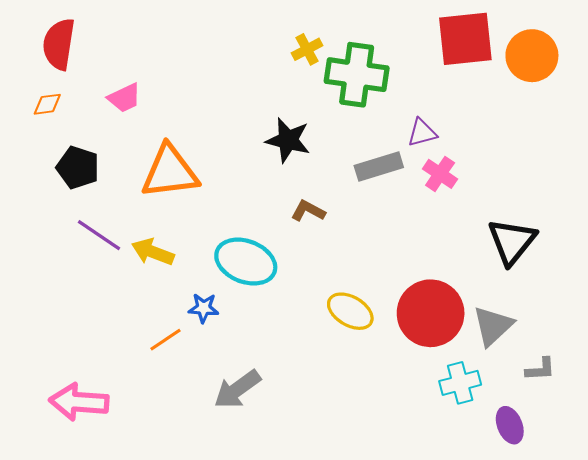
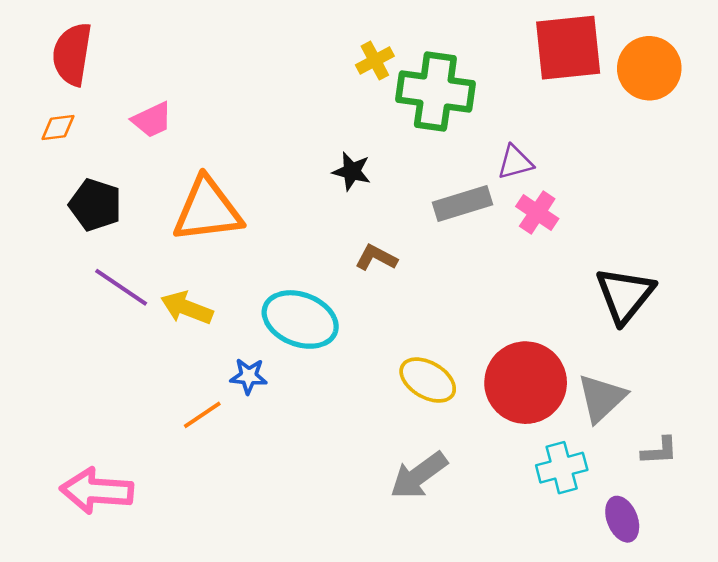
black star: (288, 140) -> (352, 171), size x0.7
gray arrow: (237, 389) -> (419, 475), moved

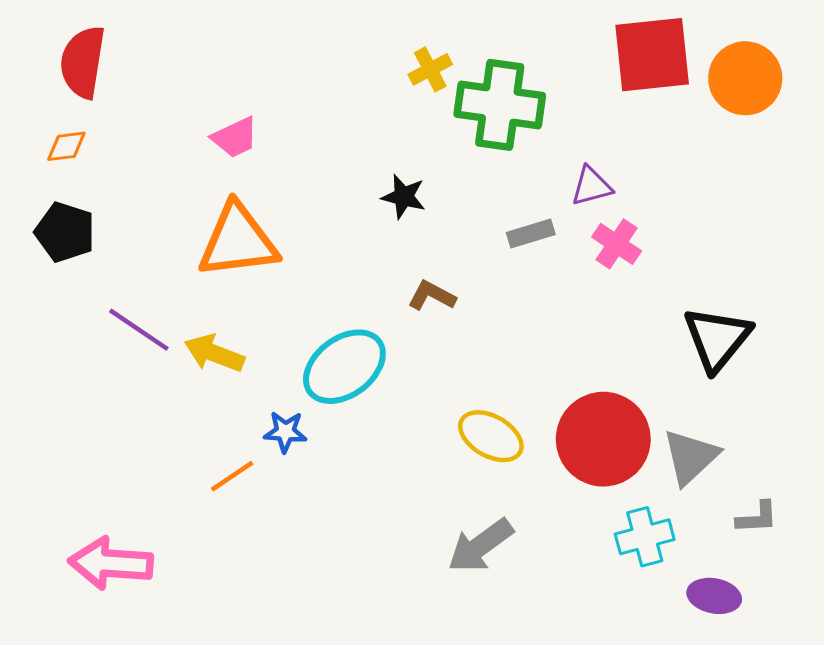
pink trapezoid: (152, 120) -> (235, 137), moved
gray rectangle: (462, 204) -> (531, 234), size x0.7
black pentagon: (95, 205) -> (65, 232), moved
cyan ellipse: (300, 319) -> (344, 367), turned -58
purple ellipse: (622, 519) -> (714, 596), turned -57

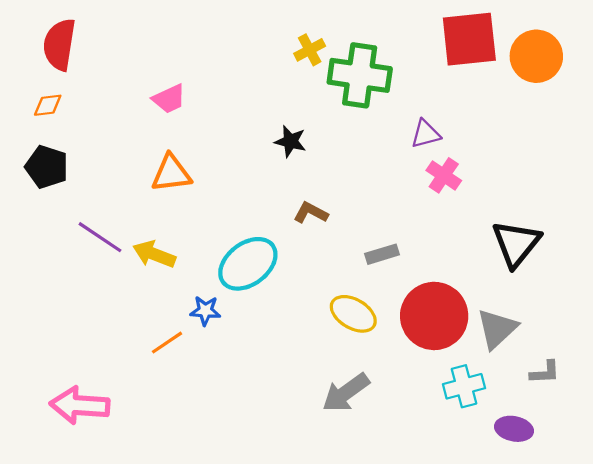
gray rectangle: (531, 234) -> (382, 254), moved
orange triangle: (238, 241) -> (171, 173), size x0.7

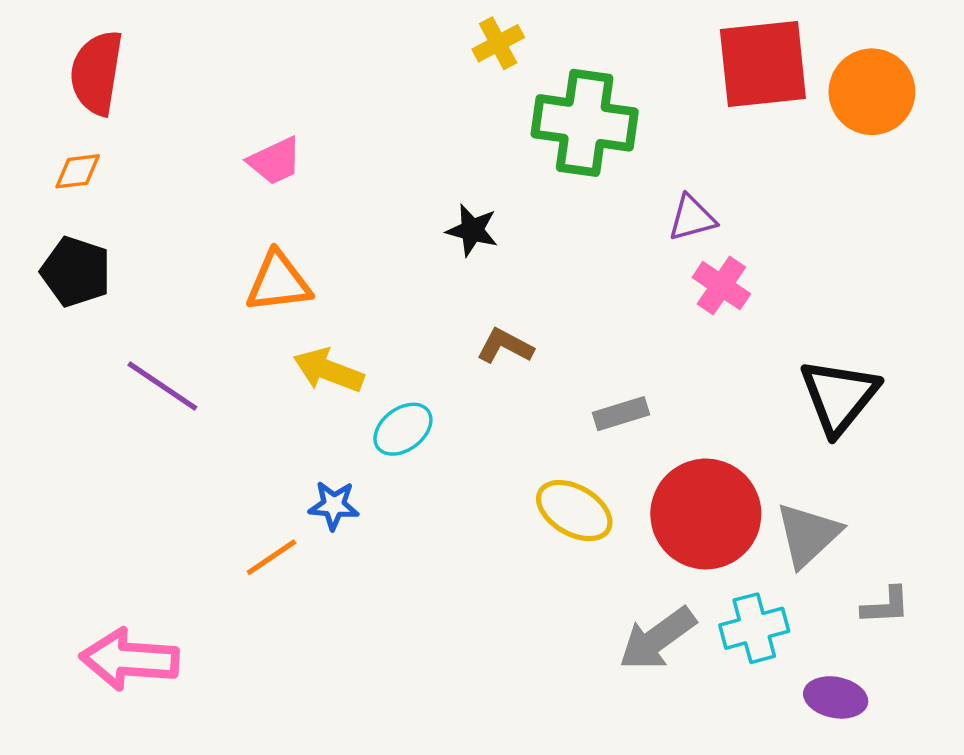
yellow cross: (310, 50) -> (498, 43), moved
yellow arrow: (154, 254) -> (329, 370), moved
cyan ellipse: (248, 264) -> (403, 429), size x0.6
gray arrow: (346, 393) -> (657, 639), moved

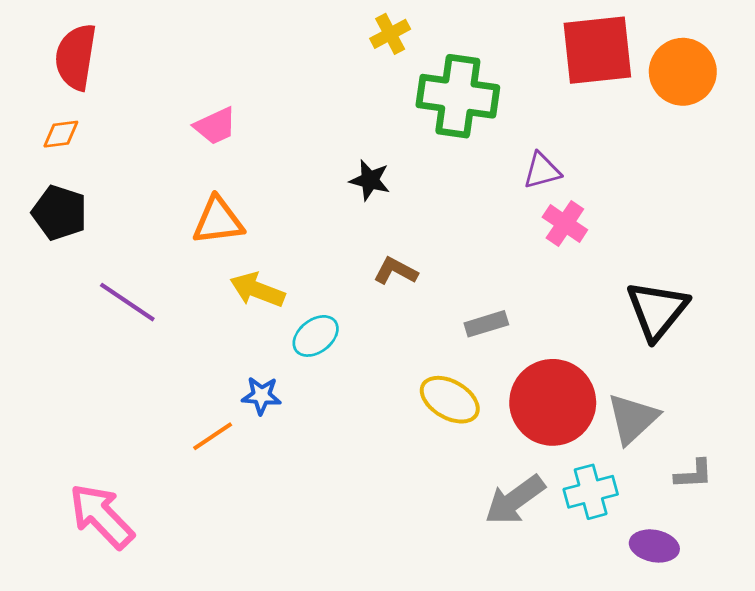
pink arrow: (130, 659) -> (102, 516), turned 42

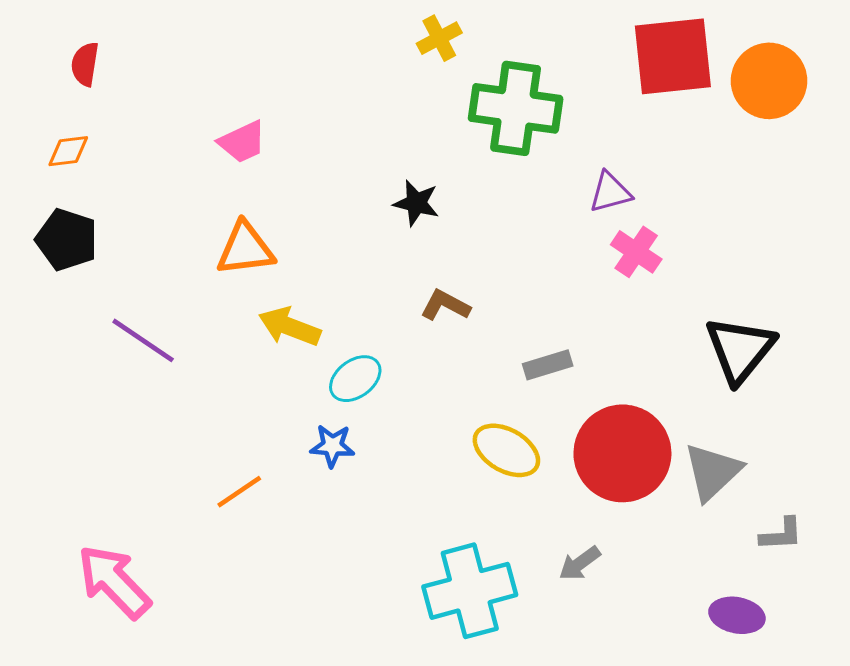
red semicircle: (76, 57) -> (85, 64), size x0.6
blue star: (261, 396) -> (332, 446), moved
cyan cross: (591, 492) -> (470, 591), moved, size x1.5
gray arrow: (515, 500) -> (580, 563), size x0.6

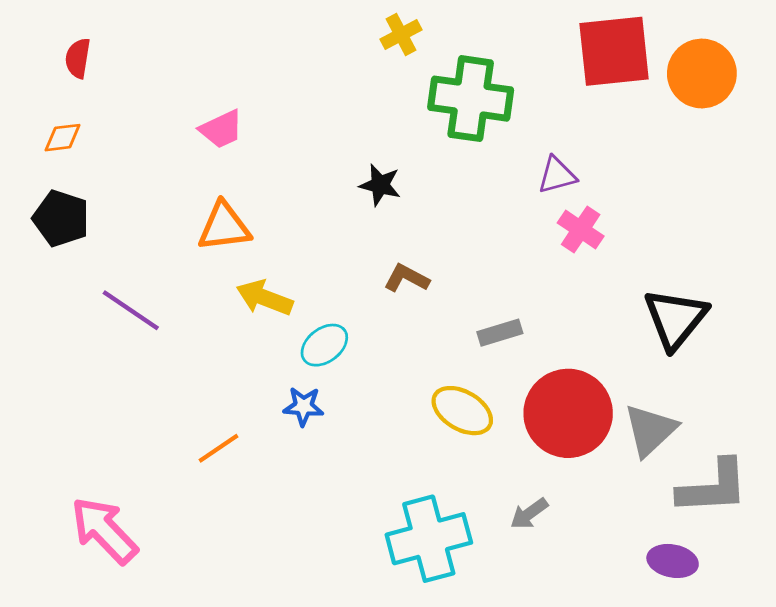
gray L-shape: (781, 534) -> (713, 487), size x1.8

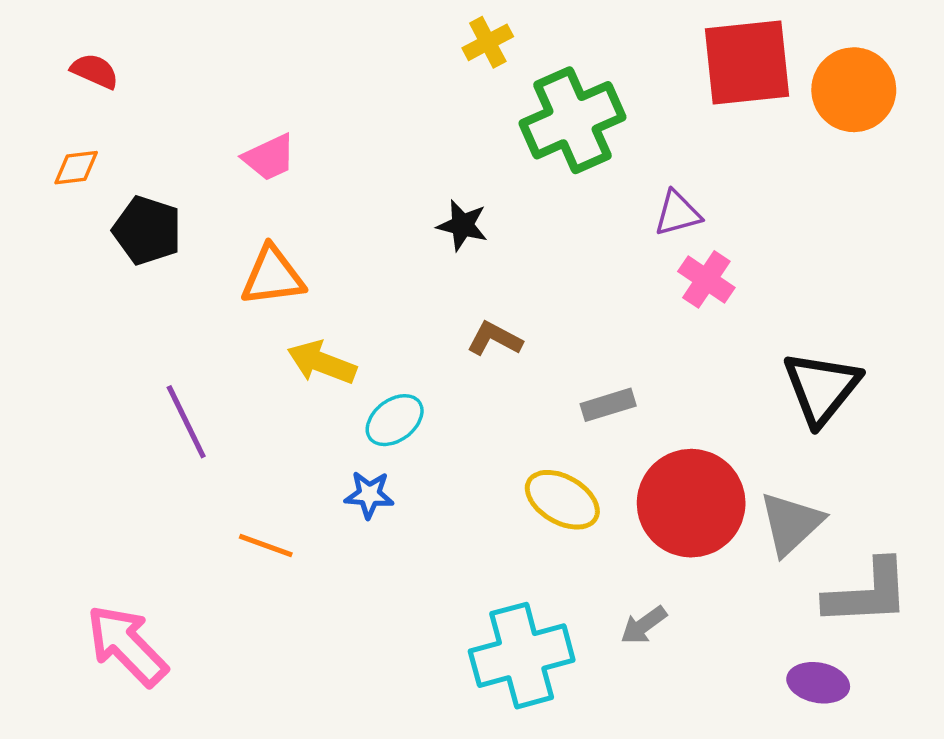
red semicircle: (78, 58) -> (95, 71), turned 105
green cross: (471, 99) -> (573, 120), turned -32
black pentagon: (61, 218) -> (147, 230), moved
purple line: (131, 310) -> (186, 422), moved, turned 30
orange line: (219, 448) -> (266, 545), turned 54

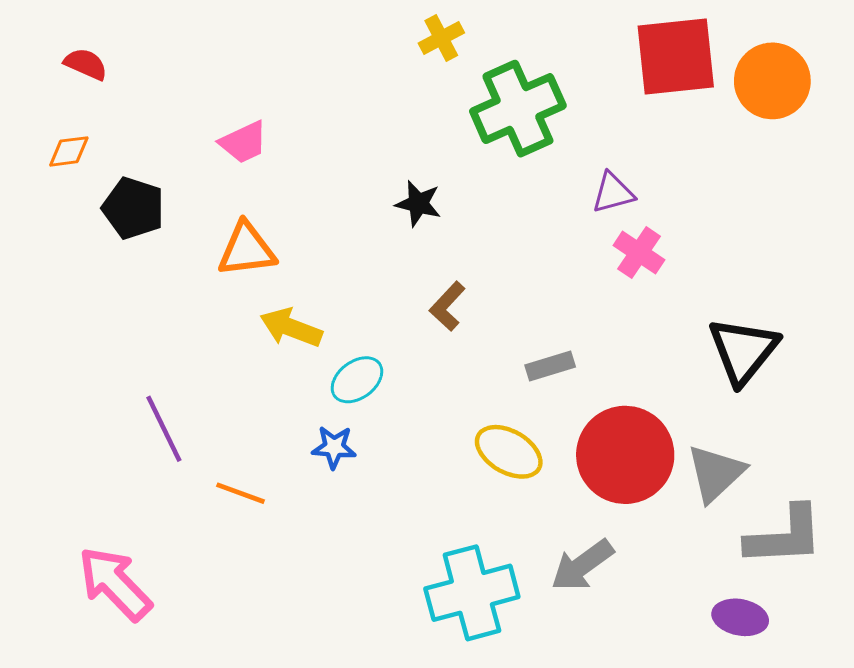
brown L-shape: (495, 339) -> (447, 306), turned -75
purple line: (186, 422) -> (164, 429), moved
gray arrow: (644, 625) -> (582, 565), size x1.5

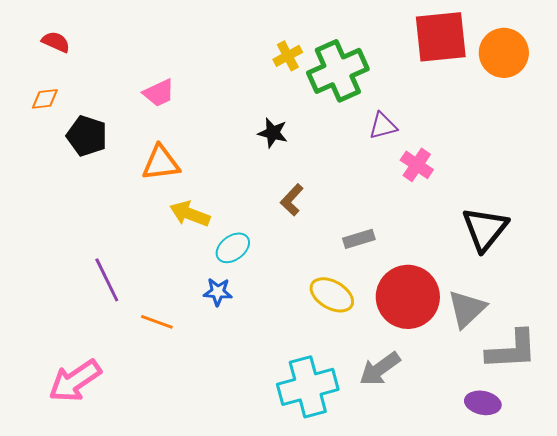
yellow cross: (441, 38) -> (288, 56), moved
purple triangle: (613, 193) -> (383, 126), moved
pink arrow: (115, 584) -> (75, 381), turned -80

